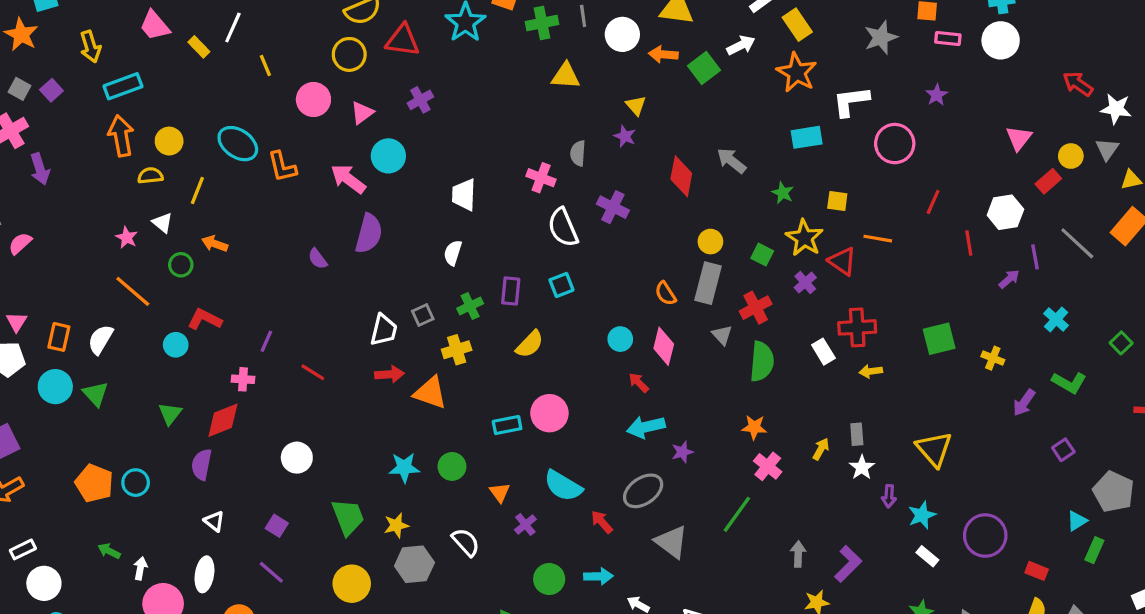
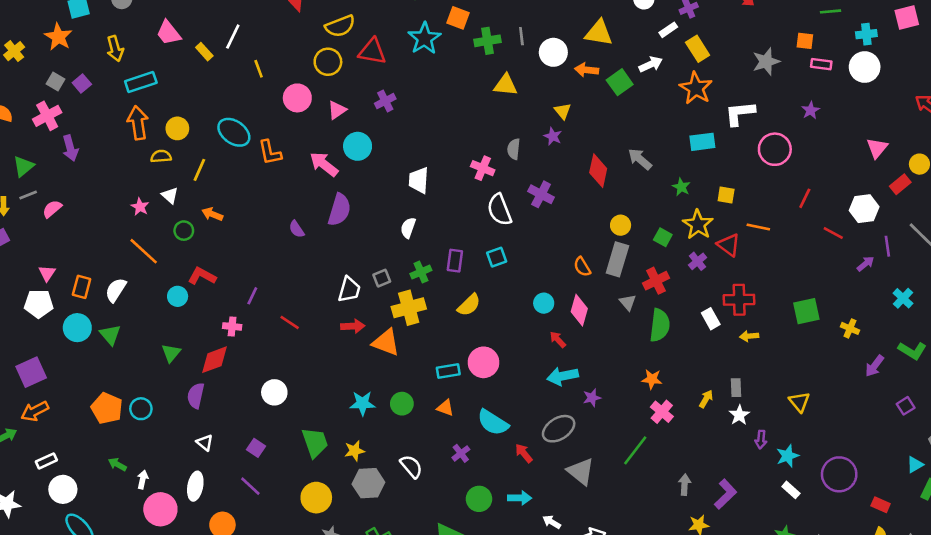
red line: (969, 243) -> (833, 233), turned -54
yellow cross: (457, 350) -> (409, 308), size x1.4
yellow triangle: (934, 449) -> (799, 402), size x0.7
orange triangle: (500, 492) -> (445, 408), moved, turned -36

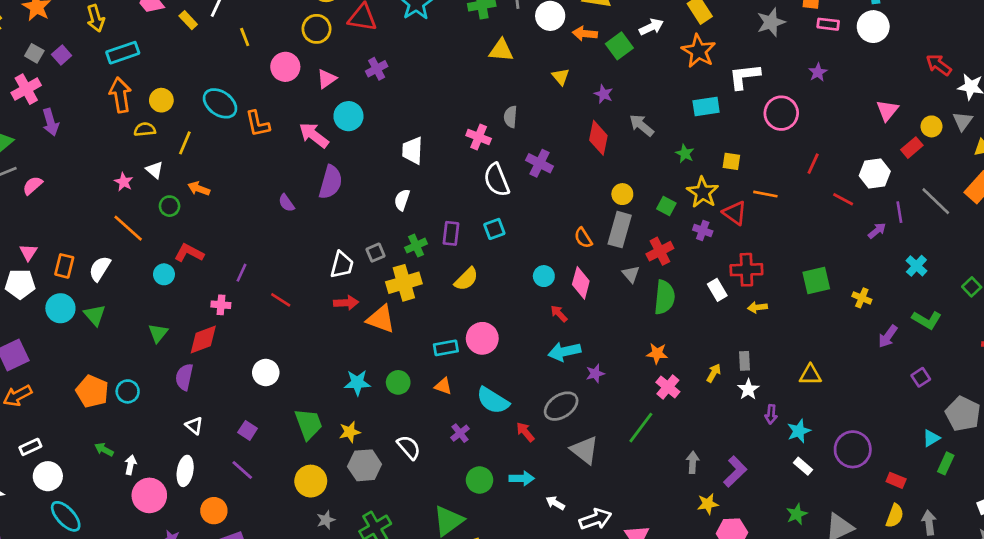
purple star: (553, 136) -> (604, 94), moved
purple cross: (698, 261) -> (703, 230), turned -30
yellow triangle: (799, 402) -> (810, 375), turned -50

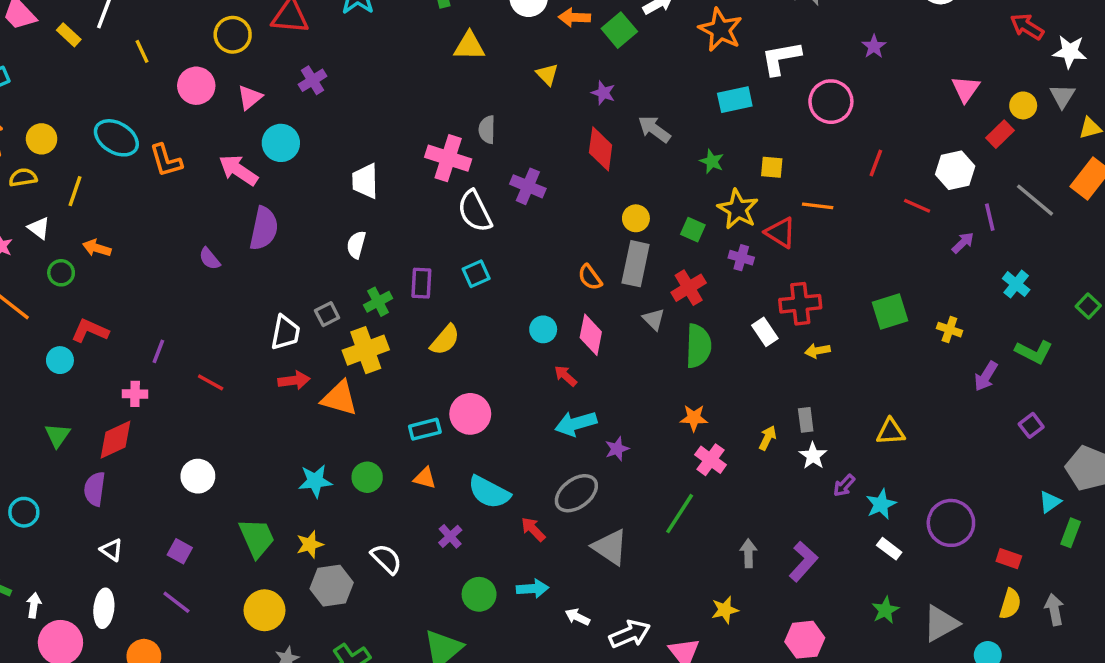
pink cross: (479, 137) -> (448, 158), size x1.4
purple arrow: (771, 414) -> (844, 486), turned 42
yellow star: (708, 504) -> (725, 610), moved

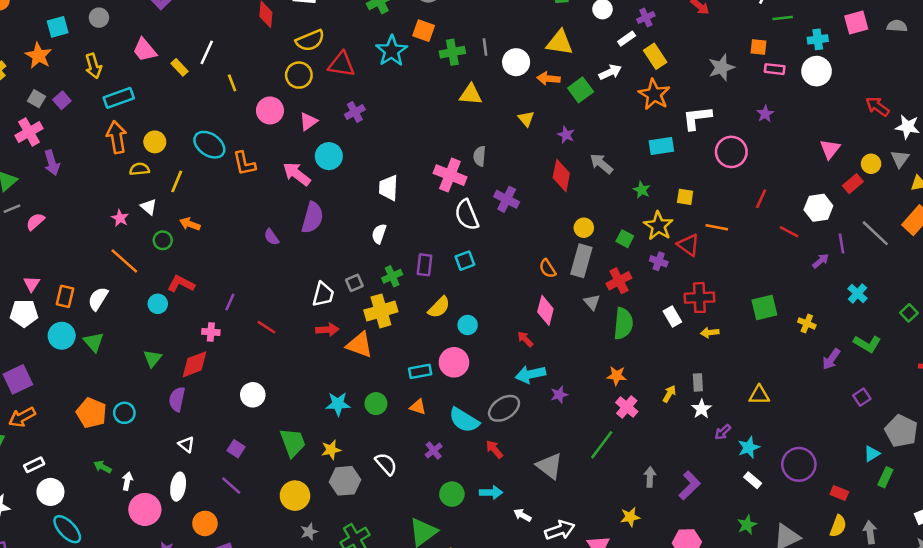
cyan circle: (543, 329) -> (468, 325), moved
gray ellipse: (576, 493) -> (504, 408), moved

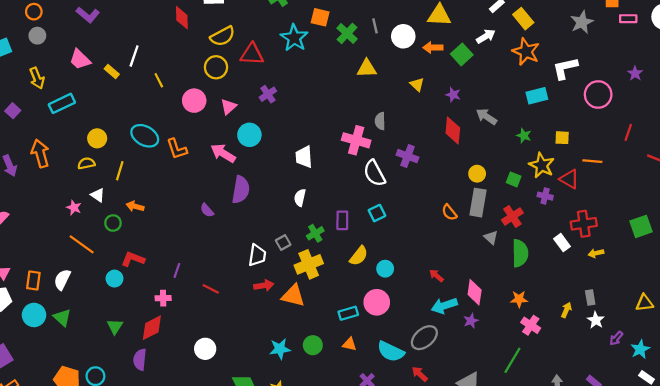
green cross: (452, 52) -> (347, 33), turned -30
purple star: (765, 114) -> (635, 73), moved
orange arrow: (117, 137) -> (40, 153), moved
pink diamond: (545, 310) -> (475, 292), moved

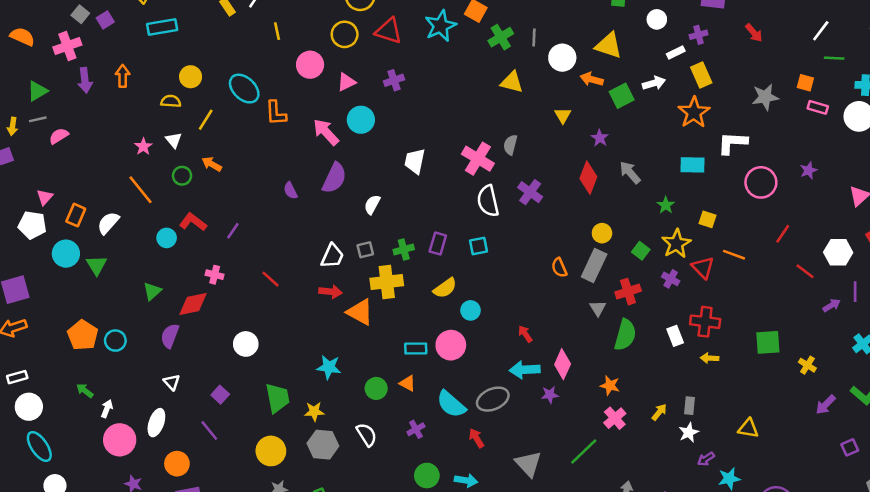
orange arrow: (40, 153) -> (123, 76), size x0.7
white semicircle: (300, 198) -> (372, 205), moved
purple line: (177, 270) -> (233, 231), moved
green circle: (313, 345) -> (376, 388), moved

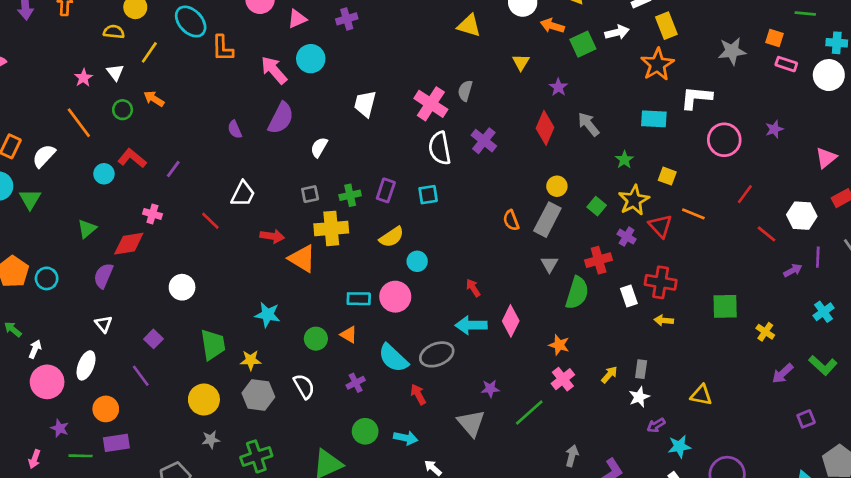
white trapezoid: (332, 256) -> (243, 194), moved
red cross: (628, 292) -> (599, 260), moved
purple star: (550, 395) -> (490, 389), moved

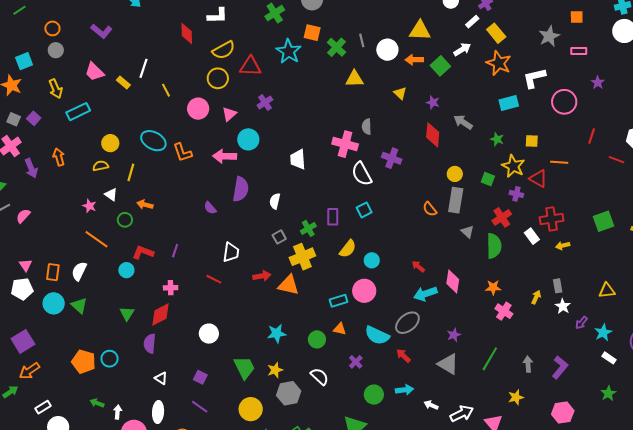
pink rectangle: (786, 64) -> (579, 51), moved
pink arrow: (274, 70) -> (225, 156), turned -30
green line: (529, 413) -> (490, 359), moved

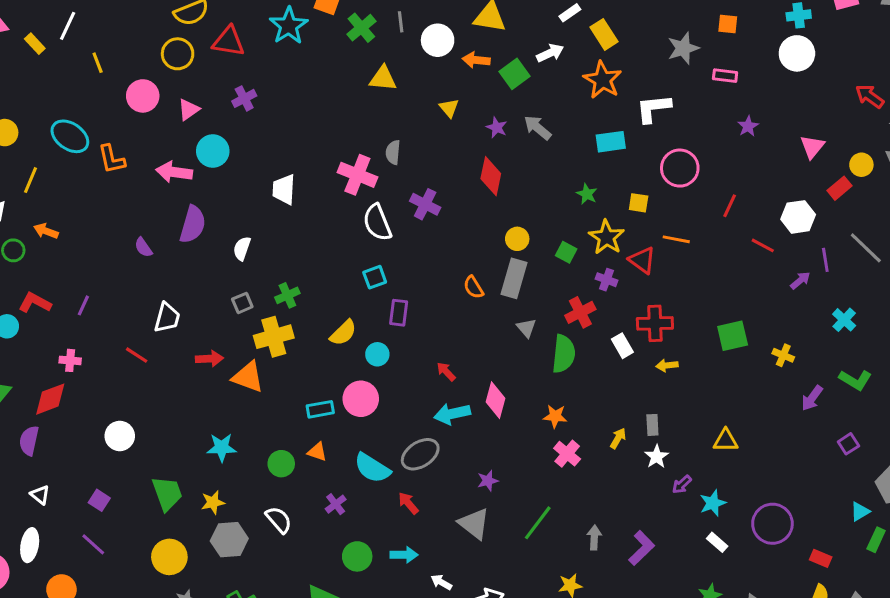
pink circle: (564, 102) -> (680, 168), moved
gray arrow: (463, 122) -> (538, 128), moved
purple rectangle: (333, 217) -> (399, 313), moved

